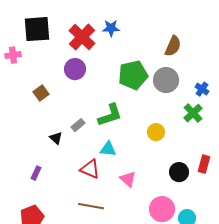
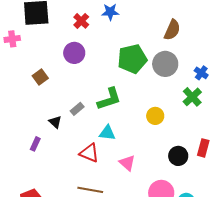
red cross: (82, 37) -> (81, 21), size x0.6
purple rectangle: (36, 173) -> (35, 144), moved

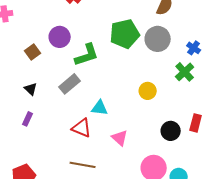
purple circle: (74, 53) -> (60, 37), moved
green L-shape: (109, 99) -> (87, 55), moved
gray rectangle: (77, 109) -> (70, 84), size x1.5
black triangle: (55, 122) -> (31, 89), moved

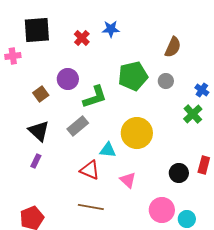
gray circle: (158, 39) -> (166, 81), size x0.6
black triangle: (31, 89) -> (39, 131), size x1.6
yellow circle: (148, 91) -> (137, 133), moved, size x1.8

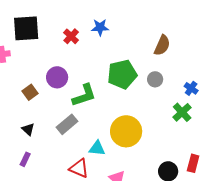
black triangle: (39, 131) -> (28, 129), size x0.6

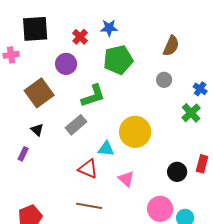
green pentagon: (122, 74) -> (118, 60), moved
purple circle: (57, 77) -> (66, 64), moved
brown square: (30, 92) -> (39, 93), size x1.8
purple rectangle: (25, 159) -> (23, 154), moved

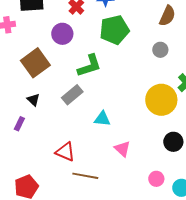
yellow circle: (135, 132) -> (161, 100), moved
red triangle: (88, 169) -> (65, 152), moved
pink circle: (160, 209) -> (156, 179), size x0.6

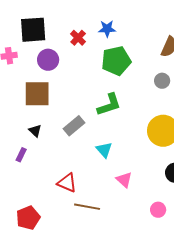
purple circle: (62, 34) -> (48, 60), moved
brown square: (35, 63) -> (37, 94), turned 36
green L-shape: (89, 66) -> (109, 105), moved
cyan triangle: (102, 119) -> (104, 150), turned 42

